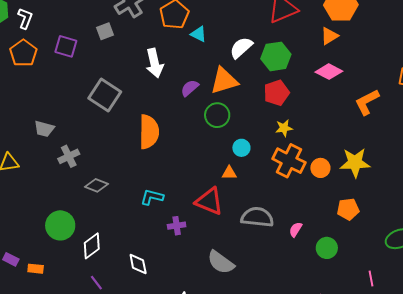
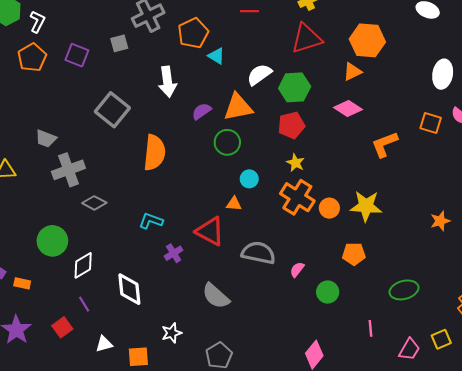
yellow star: (284, 128) -> (295, 163), turned 30
gray cross: (69, 156) -> (68, 170), size x1.4
purple cross: (177, 226) -> (174, 253), turned -30
white diamond: (138, 264) -> (129, 289), size x1.4

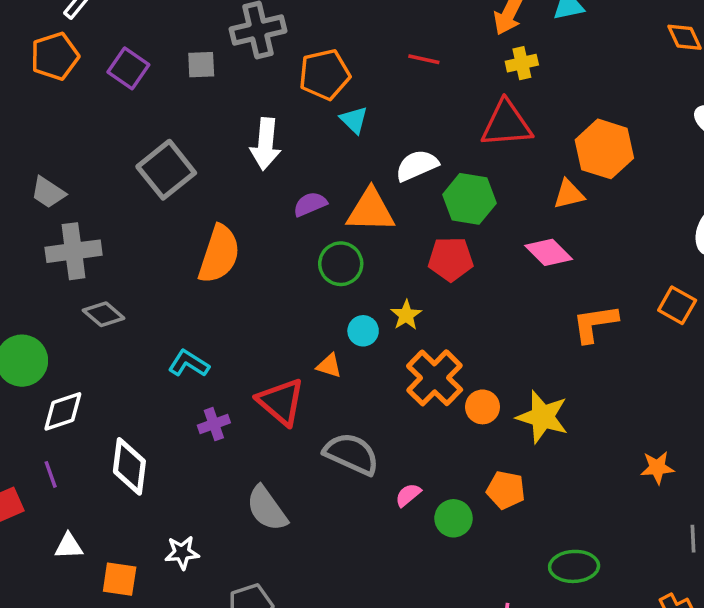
yellow star: (295, 163) -> (406, 315), moved
green circle: (328, 292) -> (454, 518), moved

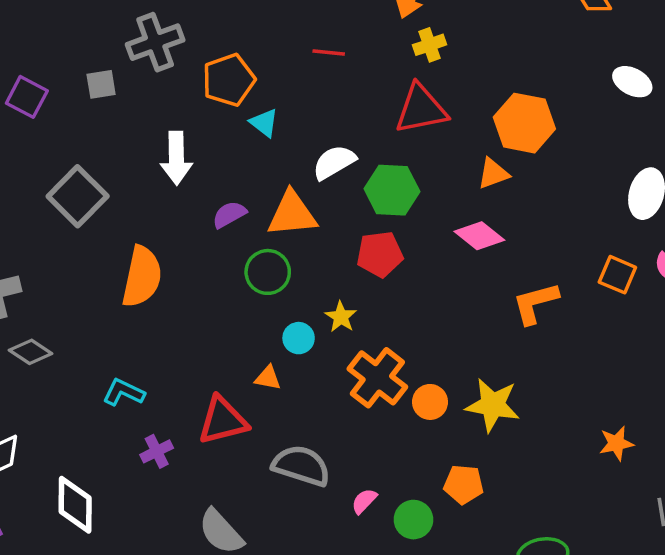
red triangle: (281, 402) -> (223, 421), turned -48

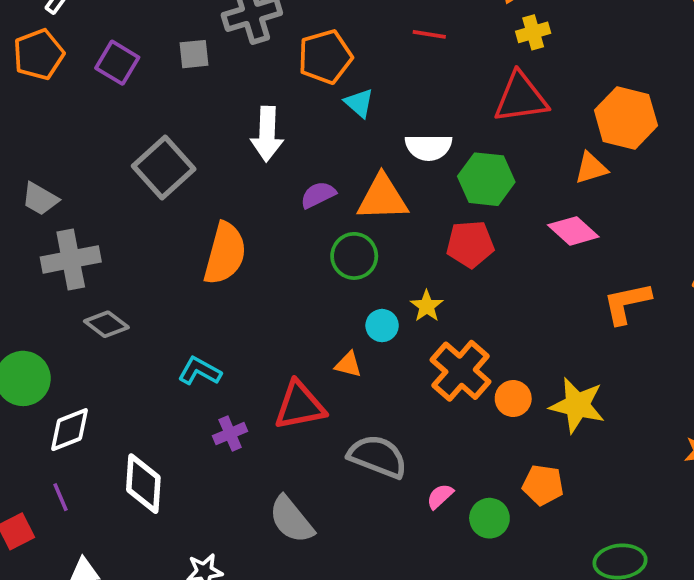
white semicircle: (334, 162) -> (429, 147), turned -153

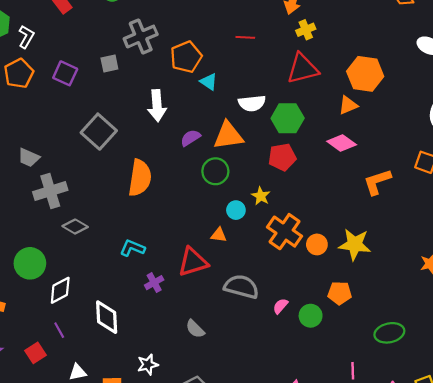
gray semicircle: (291, 520) -> (195, 329), size x0.7

